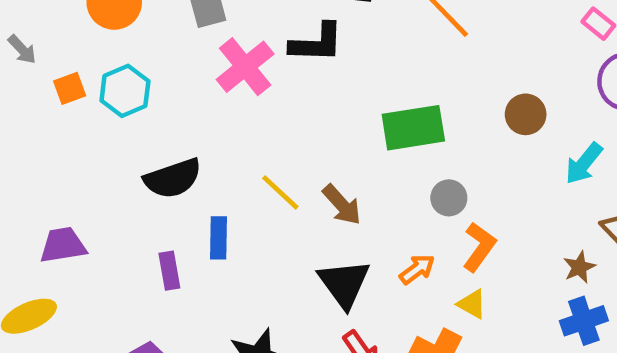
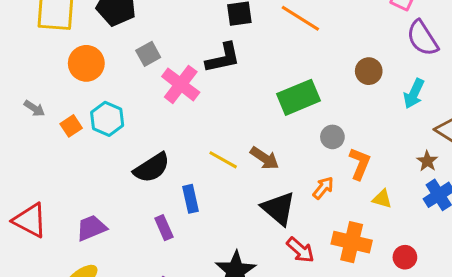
yellow triangle: (472, 304) -> (382, 199), moved

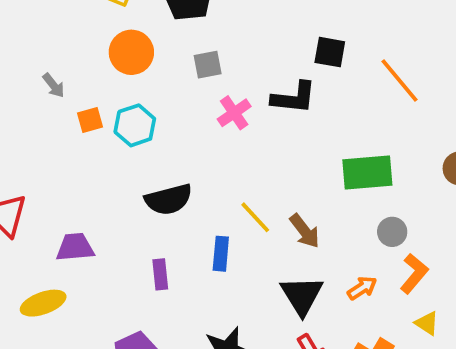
pink cross: (181, 84) -> (234, 113), size x0.7
blue rectangle: (190, 199) -> (221, 254), moved

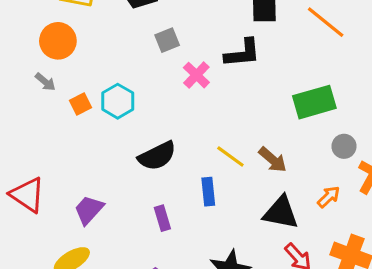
orange circle: (131, 52) -> (58, 41), moved
purple trapezoid: (75, 247) -> (89, 210), turned -32
black triangle: (302, 295) -> (281, 212), turned -36

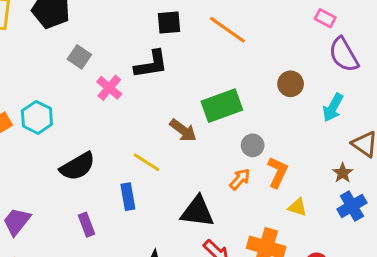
gray square: (167, 40) -> (79, 57), turned -30
brown arrow: (273, 160) -> (183, 130), moved
orange arrow: (329, 197) -> (240, 179), moved

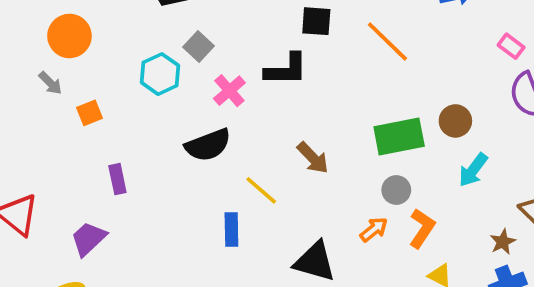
green rectangle: (222, 106) -> (399, 136), moved
cyan arrow: (333, 108) -> (473, 170), moved
cyan hexagon: (37, 117) -> (160, 74), moved
black semicircle: (77, 166) -> (208, 145), moved
purple rectangle: (86, 225) -> (117, 179), moved

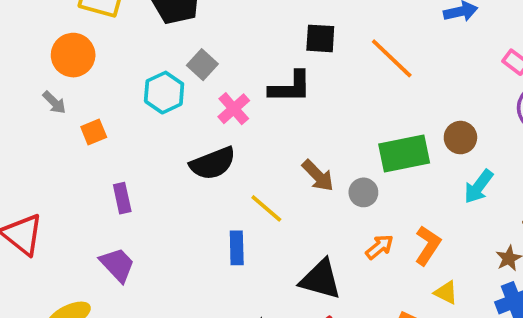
gray circle: (396, 190) -> (363, 192), moved
purple trapezoid: (88, 239) -> (117, 265), moved, turned 90

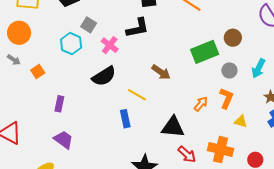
cyan arrow: (479, 187) -> (258, 68), moved
gray circle: (363, 192) -> (229, 70), moved
purple rectangle: (122, 198) -> (59, 104), turned 35

